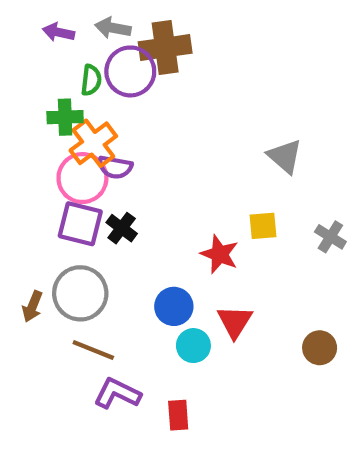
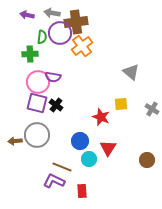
orange cross: (93, 143) -> (82, 46), moved
brown arrow: (32, 306) -> (15, 141), turned 64
brown line: (93, 350) -> (62, 167), moved

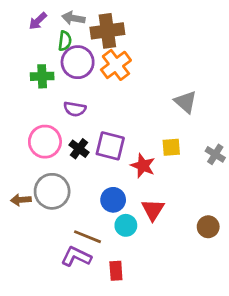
purple arrow: (27, 15) -> (38, 21), turned -56
purple circle: (60, 33) -> (78, 62), moved
green semicircle: (42, 37) -> (65, 41), moved
pink circle: (38, 82) -> (45, 142), moved
purple square: (37, 103) -> (110, 146), moved

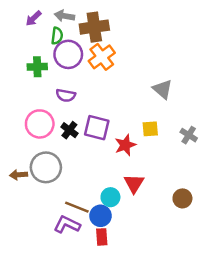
red star: (143, 166) -> (125, 145), turned 30
blue circle: (113, 200) -> (100, 216), moved

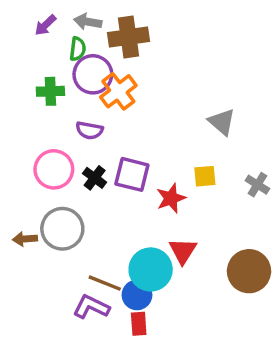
orange cross: (102, 57) -> (118, 91), moved
cyan circle: (110, 197) -> (151, 269), size x1.6
brown circle: (182, 198) -> (249, 271), size x1.6

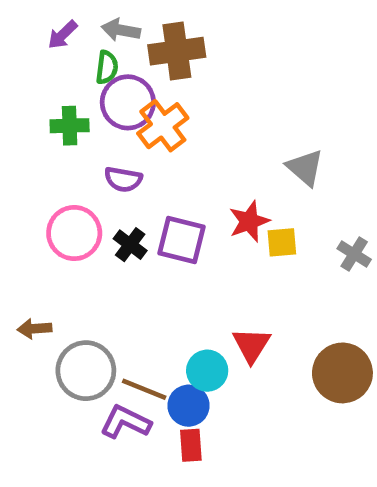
red star: (171, 198) -> (249, 221), moved
gray circle: (62, 229) -> (86, 371), moved
cyan circle: (151, 269) -> (207, 371), size x0.7

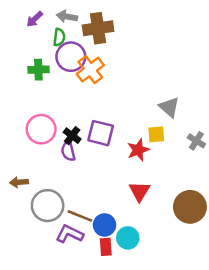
gray triangle: (305, 168) -> (169, 107), moved
purple semicircle: (123, 179) -> (68, 151), moved, turned 66
red star: (249, 221) -> (138, 150), moved
cyan circle: (207, 371) -> (128, 238), moved

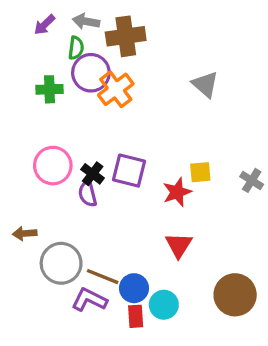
gray triangle: (169, 107) -> (205, 84), moved
brown circle: (190, 207) -> (235, 295), moved

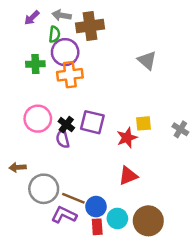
orange cross: (116, 89) -> (70, 75), moved, turned 30
red triangle: (179, 245) -> (128, 176), turned 36
brown circle: (235, 295) -> (148, 221), moved

